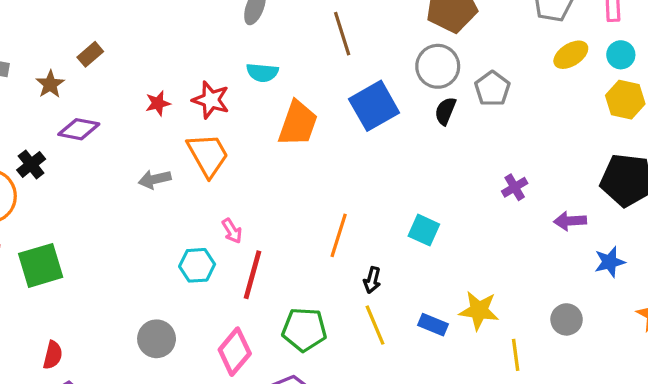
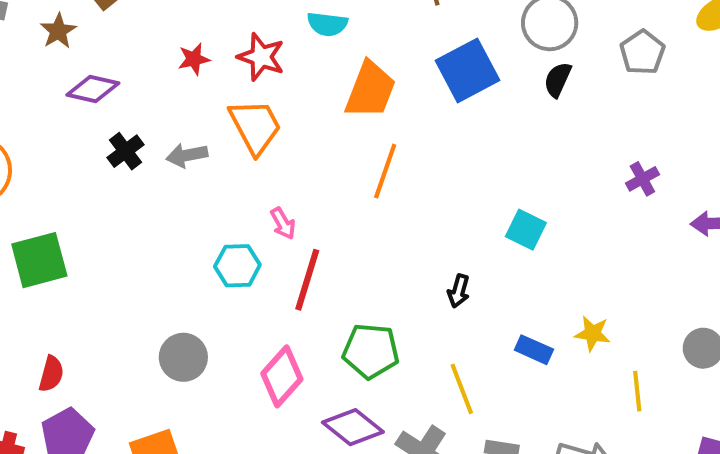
gray pentagon: (492, 89) -> (642, 52), moved
black cross: (31, 164) -> (125, 151), moved
orange line: (339, 235) -> (385, 171), moved
yellow star: (479, 310) -> (593, 333), size x0.7
yellow line: (375, 325) -> (462, 389), moved

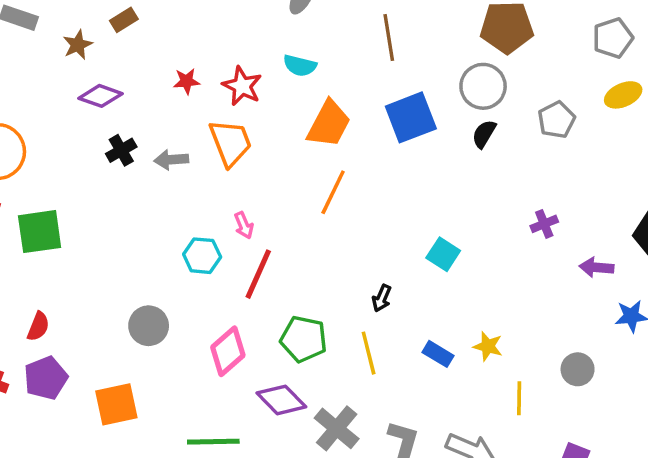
yellow line: (462, 389) -> (369, 353), moved

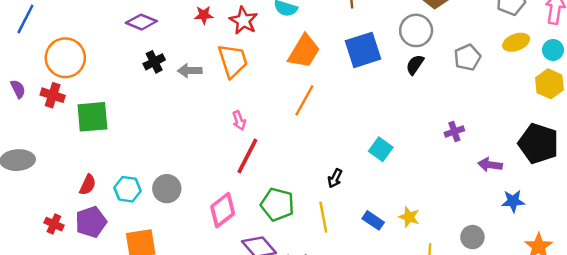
cyan hexagon: (202, 256) -> (127, 189), moved

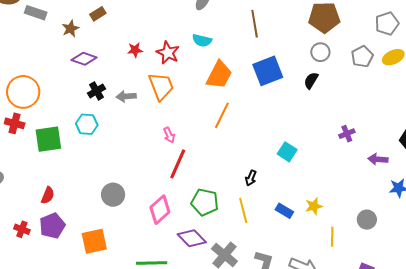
gray circle: (416, 30) -> (320, 52), moved, size x0.7
gray pentagon: (467, 57) -> (362, 57), moved
cyan hexagon: (127, 189) -> (87, 124), moved
yellow star: (409, 217) -> (314, 206), turned -30

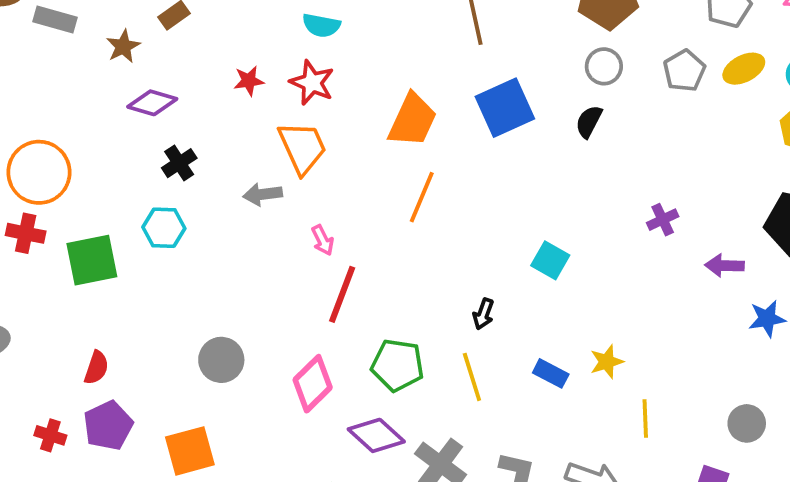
cyan semicircle: (202, 40) -> (321, 25), moved
gray arrow: (126, 96) -> (263, 194), moved
gray circle: (367, 220) -> (747, 423), moved

